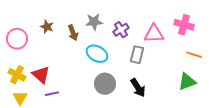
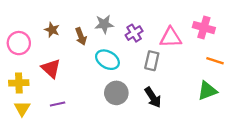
yellow cross: (17, 75) -> (19, 83), turned -30
red triangle: (41, 75) -> (51, 69), moved

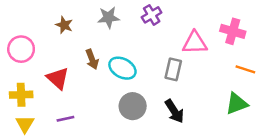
gray star: (104, 24) -> (109, 17), moved
brown star: (52, 30) -> (64, 25), moved
purple cross: (134, 33) -> (152, 15), moved
brown arrow: (81, 36) -> (92, 59), moved

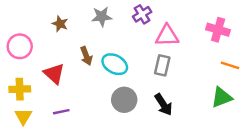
pink triangle: (195, 43) -> (167, 36), moved

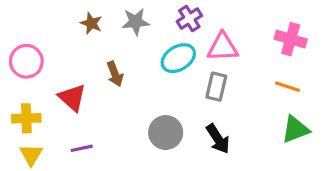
brown star: (60, 24) -> (91, 23), moved
cyan ellipse: (115, 64) -> (178, 58), moved, turned -60
orange line: (230, 65) -> (288, 87), moved

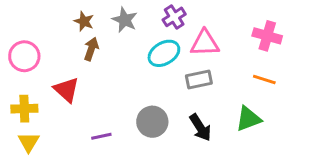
gray star: (136, 22) -> (125, 20), turned 30
brown arrow: (115, 74) -> (91, 49), moved, turned -140
gray rectangle: (216, 87) -> (199, 80), turned 65
green triangle: (295, 129) -> (248, 119), moved
purple line: (82, 148) -> (101, 136), moved

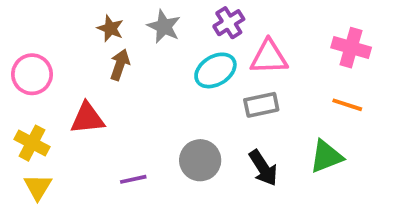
red triangle: (66, 90) -> (87, 118), turned -48
yellow cross: (24, 109) -> (32, 143), turned 30

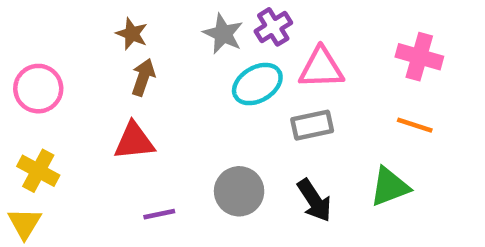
gray star: (164, 27) -> (223, 34), moved
red triangle: (87, 118) -> (134, 141), moved
yellow triangle: (38, 187) -> (25, 223), moved

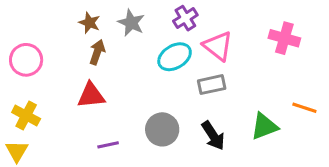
gray star: (223, 34) -> (131, 23), moved
pink triangle: (321, 68) -> (218, 46), turned 40
orange line: (415, 125) -> (304, 108), moved

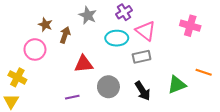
brown star: (89, 23) -> (45, 25), moved
cyan ellipse: (175, 57) -> (117, 38), turned 30
pink circle: (26, 60) -> (35, 49), moved
red triangle: (91, 95) -> (84, 64), moved

